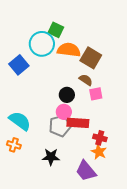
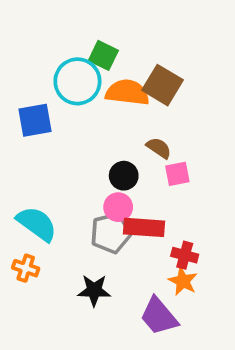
brown square: (91, 58) -> (163, 85), moved
blue square: (19, 65) -> (35, 120), turned 30

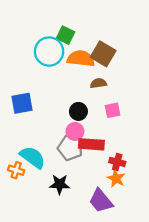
blue square: (35, 120) -> (22, 103), moved
brown semicircle: (159, 148) -> (98, 83), moved, turned -42
cyan semicircle: (37, 224) -> (33, 157), moved
gray pentagon: (111, 233) -> (70, 148), turned 30

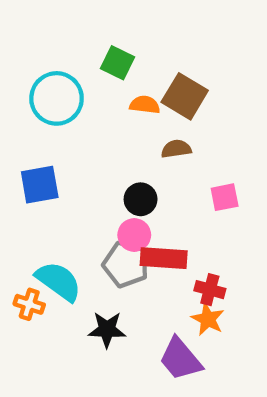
cyan circle: (49, 52) -> (57, 98), moved
orange semicircle: (81, 59) -> (145, 105), size x0.6
pink square: (113, 110) -> (225, 197), moved

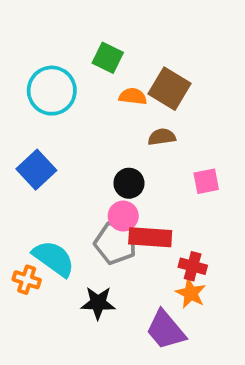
blue square: (40, 185) -> (36, 170), turned -33

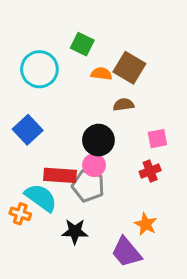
black circle: (129, 183) -> (98, 140), size x1.4
red rectangle: (150, 237) -> (60, 175), moved
red cross: (193, 266) -> (150, 171), moved, turned -36

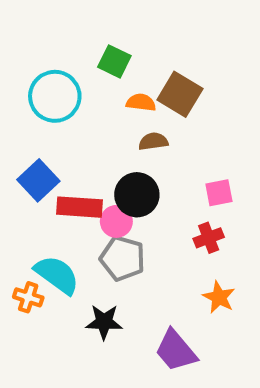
brown semicircle: (124, 105) -> (153, 141), moved
pink circle: (94, 165) -> (116, 221), moved
red rectangle: (60, 175) -> (79, 207), moved
orange star: (146, 224) -> (219, 297), moved

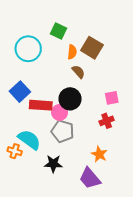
orange semicircle: (141, 102) -> (72, 52), turned 88
brown semicircle: (153, 141) -> (78, 72), turned 56
orange star: (219, 297) -> (99, 154), moved

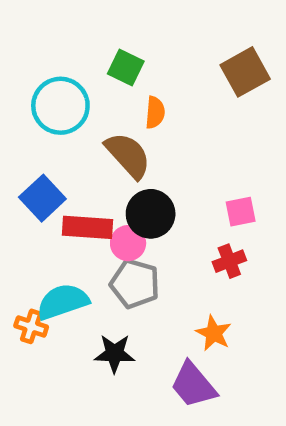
brown square: (92, 48) -> (245, 72), moved, turned 30
brown semicircle: (78, 72) -> (128, 155), moved, size x1.6
cyan semicircle: (29, 140) -> (63, 302), turned -55

